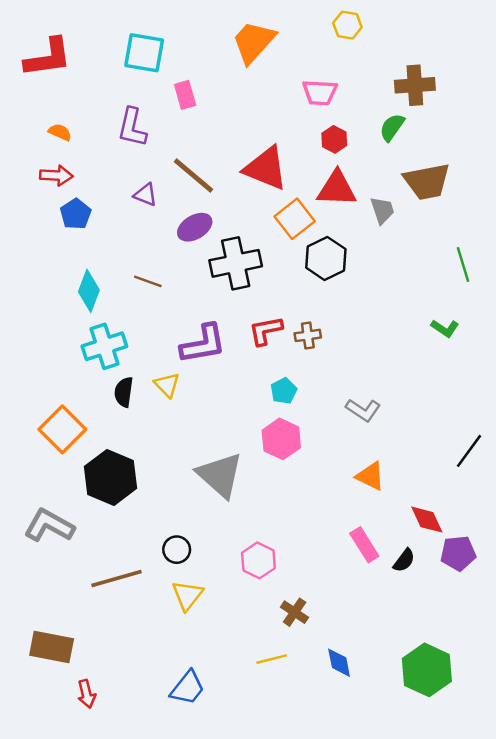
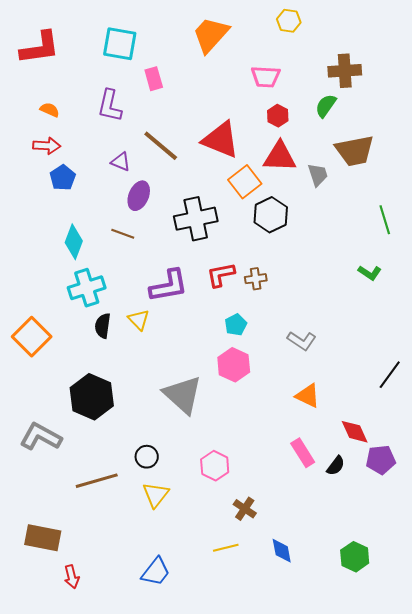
purple ellipse: (195, 227) -> (139, 196), moved, turned -36
orange square: (62, 429) -> (32, 337), moved
green hexagon: (427, 670) -> (355, 557), size x0.7

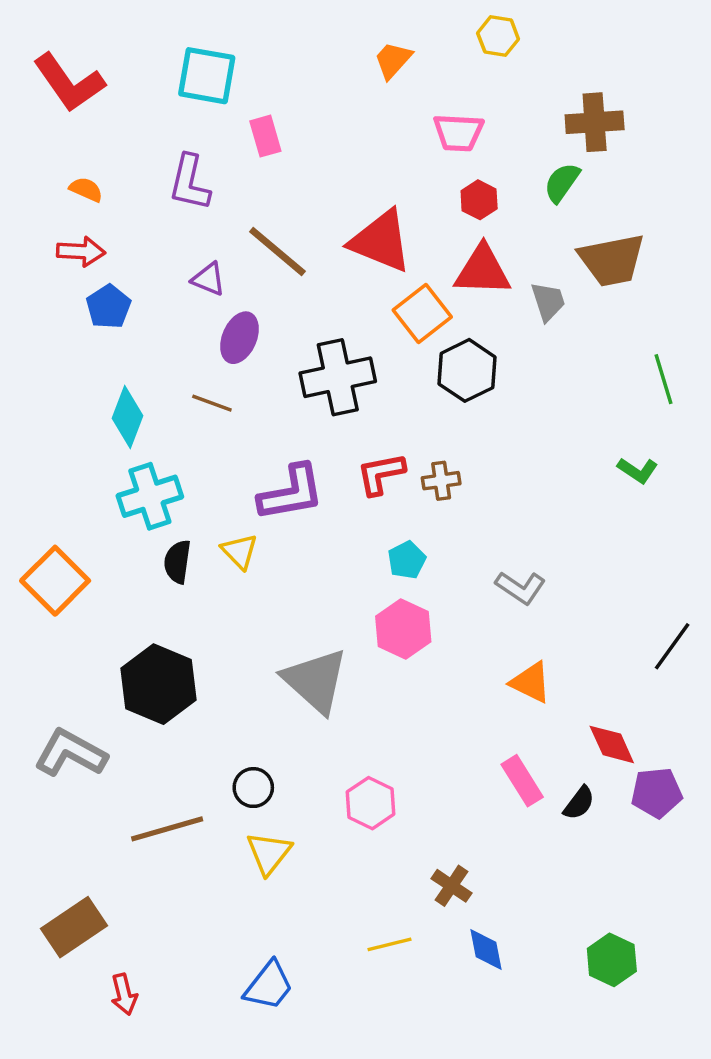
orange trapezoid: (211, 35) -> (393, 60), moved, size x0.6
red L-shape: (40, 48) -> (69, 83), turned 63
brown cross: (245, 509) -> (452, 886), moved
brown rectangle: (43, 538) -> (74, 927), turned -45

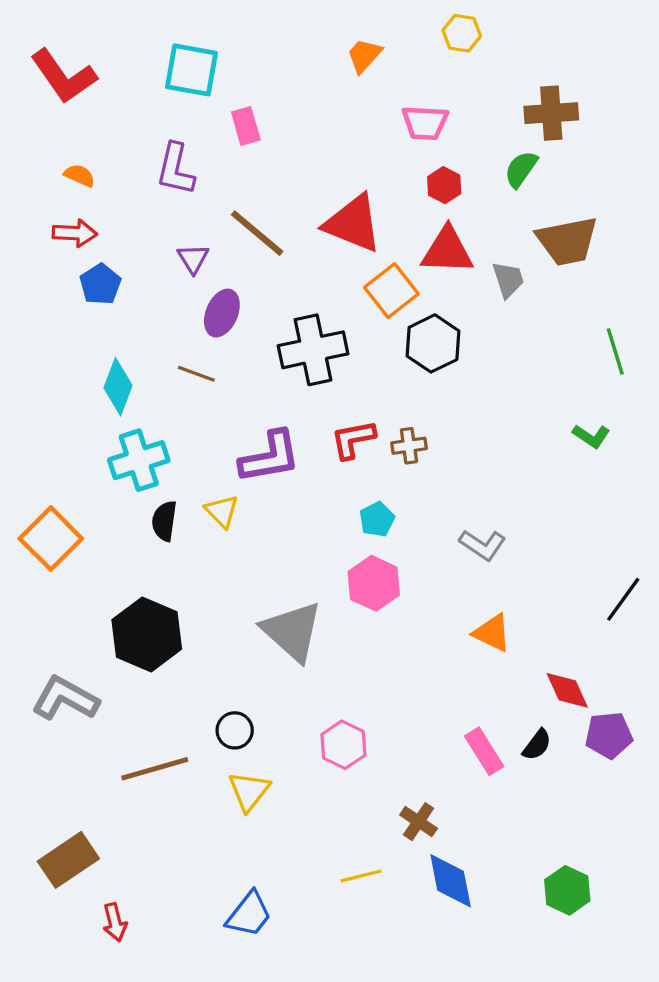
purple triangle: (208, 279) -> (193, 259), turned 36
pink rectangle: (522, 781) -> (484, 751), moved
blue diamond: (486, 950) -> (451, 881), size x1.4

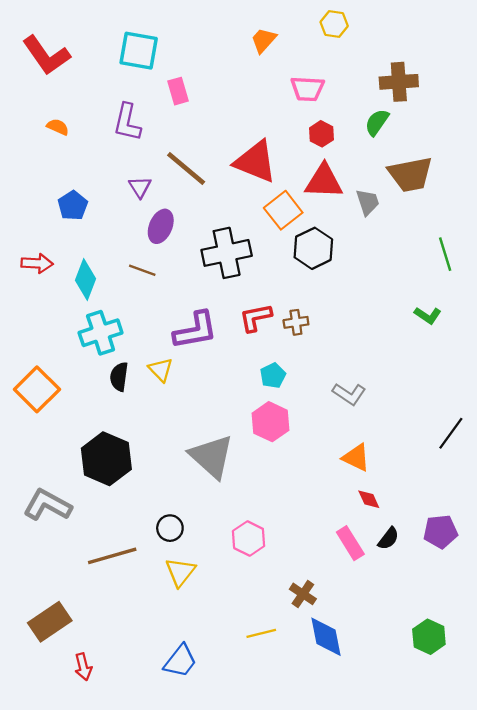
red arrow: (75, 233) -> (37, 263), moved
red diamond: (567, 690) -> (369, 499), moved, size x0.7
green hexagon: (567, 890) -> (429, 637), moved

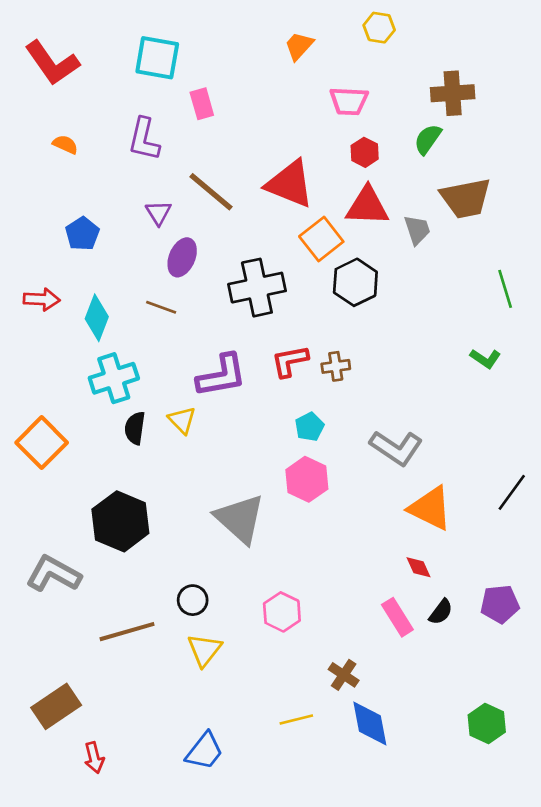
gray L-shape: (349, 394) -> (396, 448), size x1.4
orange triangle: (356, 458) -> (430, 508), moved, size x1.4

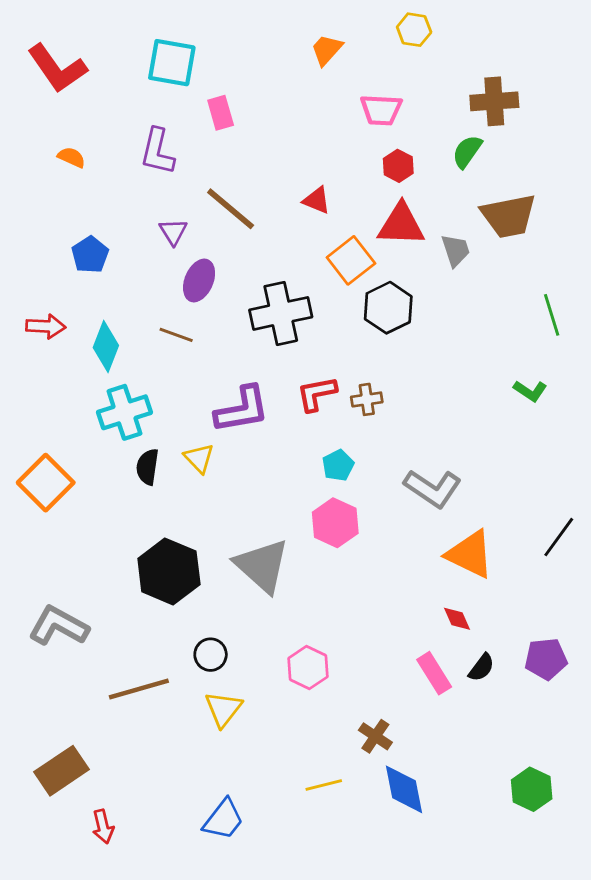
red triangle: (290, 184) -> (317, 200), size x0.5
black hexagon: (120, 521) -> (169, 571), moved

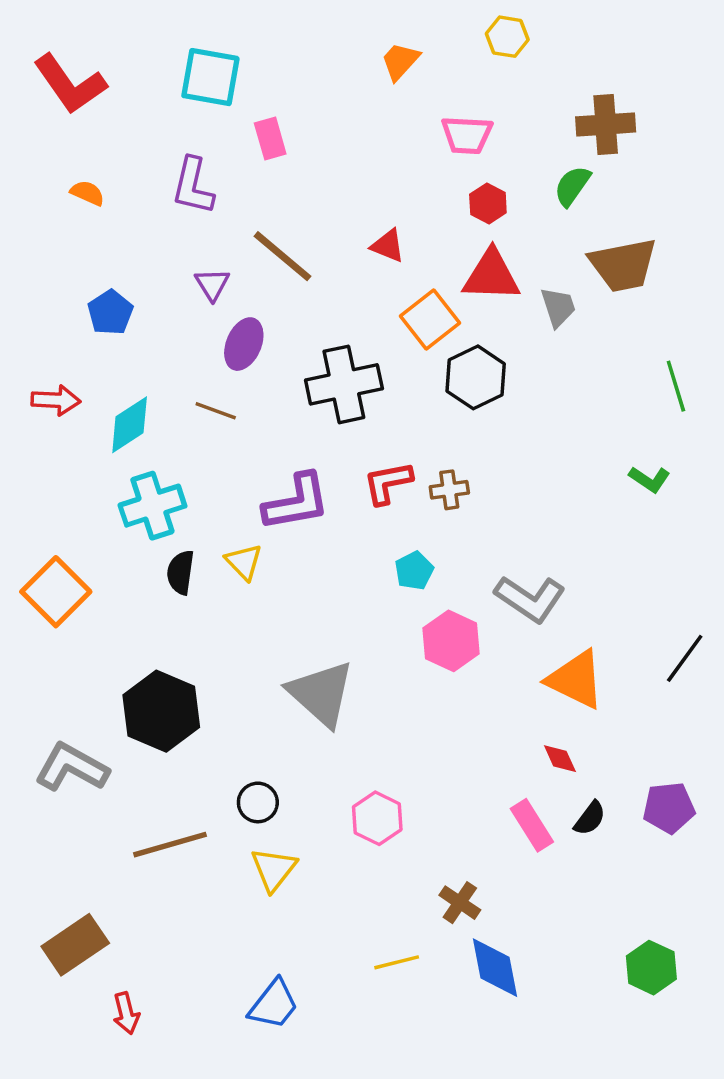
cyan diamond: (106, 346) -> (130, 425), turned 36
pink hexagon: (335, 523) -> (451, 641), moved
black hexagon: (169, 571) -> (161, 711), moved

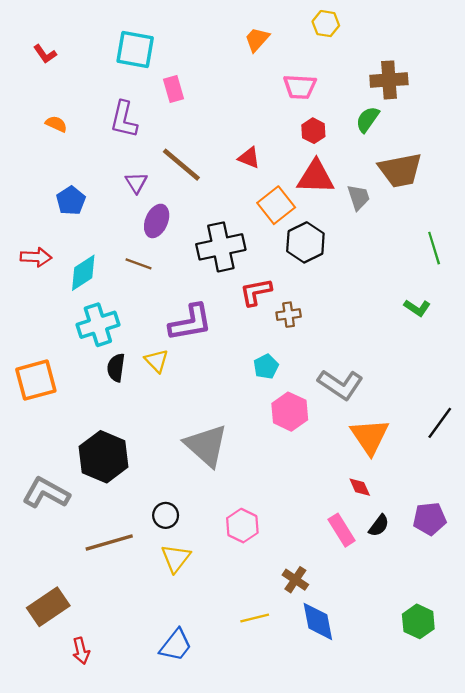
red L-shape: (70, 84) -> (45, 54), size x0.5
red L-shape: (388, 483) -> (256, 292), moved
orange square: (56, 592) -> (36, 380), turned 30
orange triangle: (576, 680) -> (370, 436), turned 30

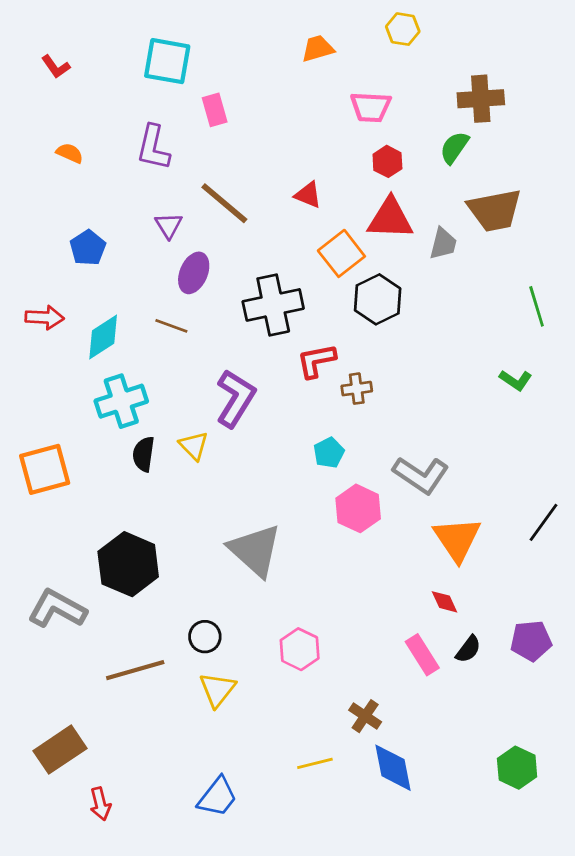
orange trapezoid: (257, 39) -> (318, 49), turned 32
gray trapezoid: (359, 197) -> (443, 244), turned 32
purple L-shape: (190, 322) -> (236, 398), turned -48

